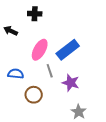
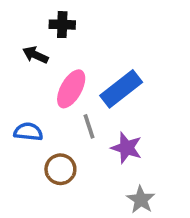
black arrow: (11, 31) -> (35, 55), moved

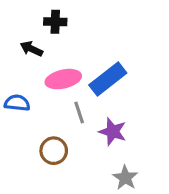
pink ellipse: (71, 89) -> (63, 79), turned 48
blue semicircle: (28, 132) -> (17, 103), moved

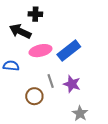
black arrow: (31, 49) -> (20, 31), size x1.5
gray line: (79, 112) -> (51, 81), moved

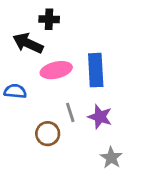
blue rectangle: (69, 51) -> (96, 70), turned -55

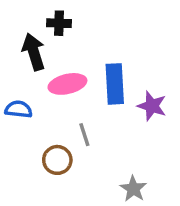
black arrow: (28, 43) -> (34, 52), turned 48
purple star: (100, 117) -> (152, 106), moved

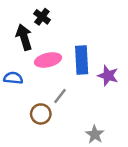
black cross: (59, 23) -> (42, 17), turned 35
gray line: (84, 135) -> (60, 96), turned 56

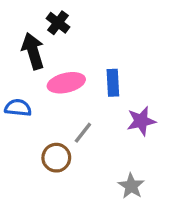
blue rectangle: (82, 60) -> (113, 83), size x0.7
purple star: (108, 76) -> (141, 121), moved, turned -30

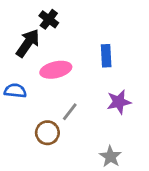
black arrow: (33, 51) -> (28, 43), turned 52
blue rectangle: (113, 83) -> (106, 56), moved

